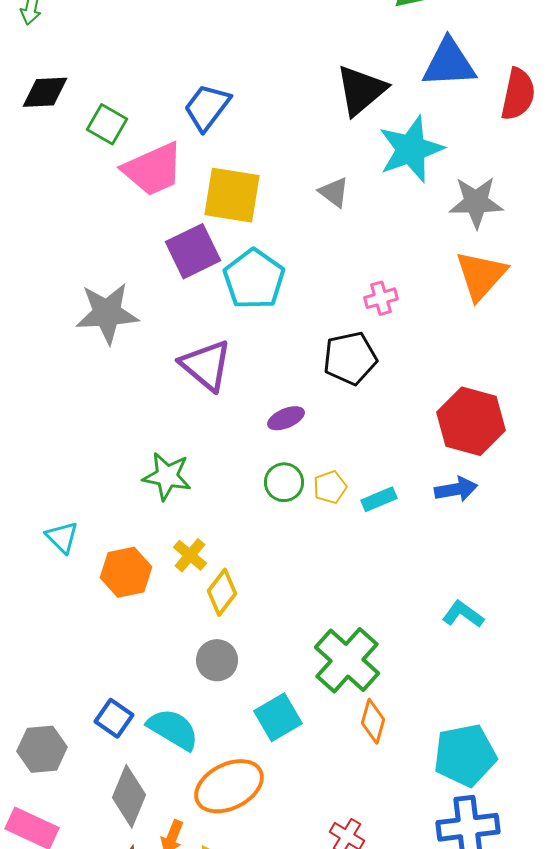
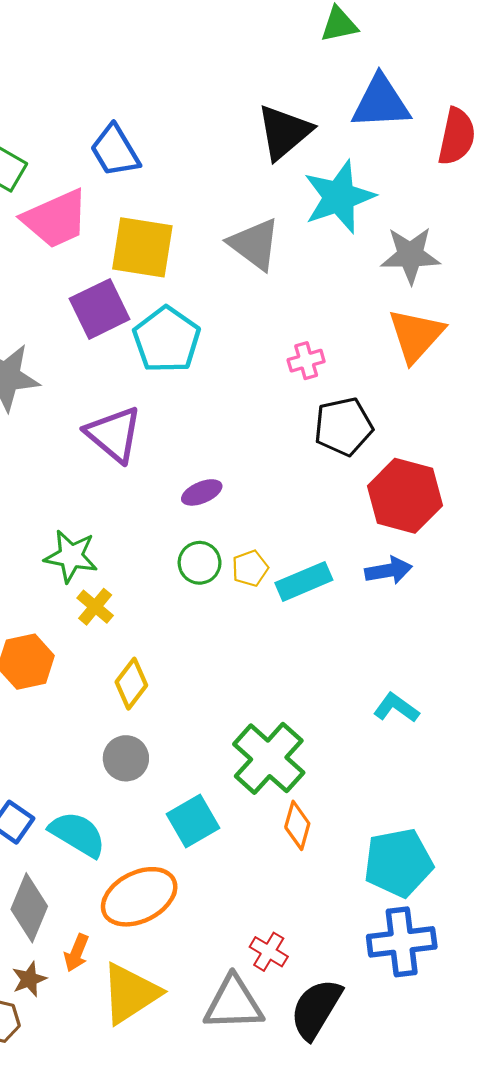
blue trapezoid: (207, 107) -> (115, 151), turned -68
gray triangle: (334, 192) -> (254, 244), size x1.6
black pentagon: (350, 358) -> (343, 427), moved
cyan rectangle: (379, 499) -> (304, 581), size x1.4
yellow cross: (190, 555) -> (95, 607), moved

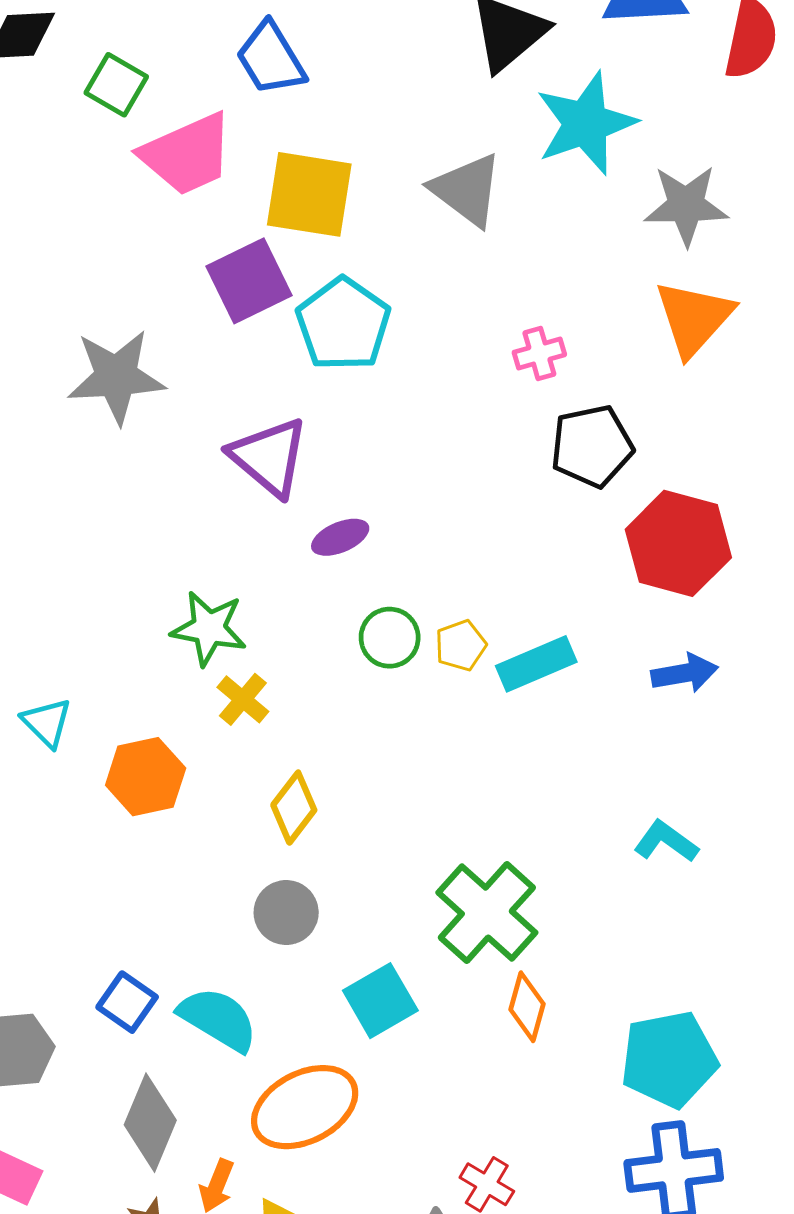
purple ellipse: (202, 492) -> (340, 537), moved
blue arrow: (388, 570) -> (685, 673), moved

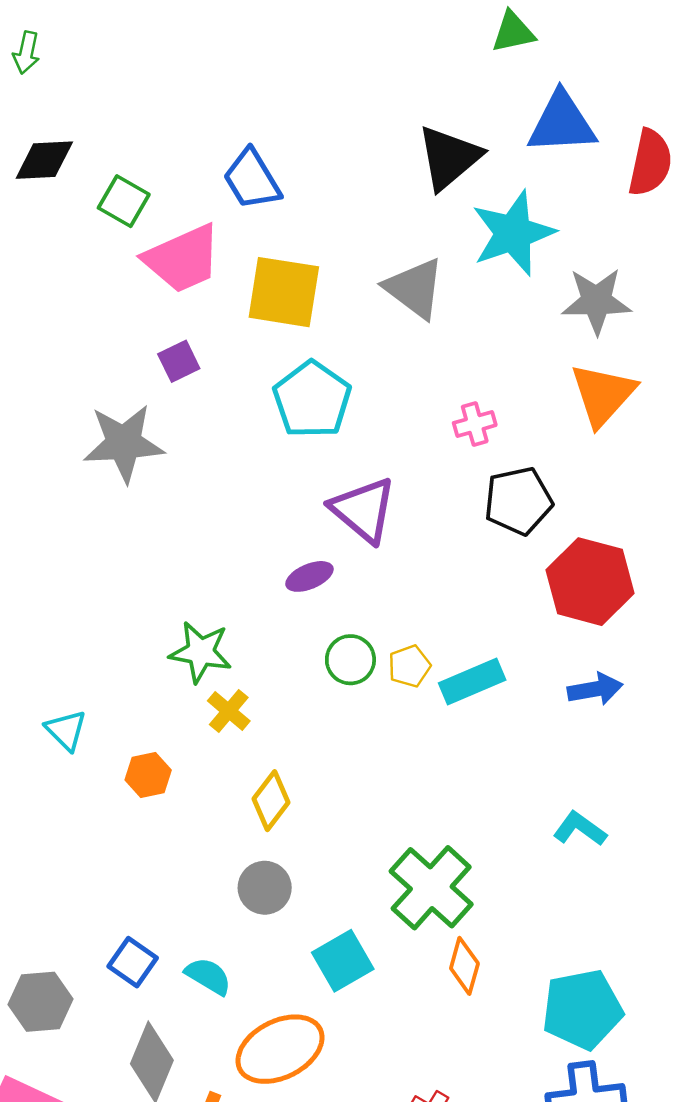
purple square: (249, 281) -> (179, 361), moved, size x0.6
purple triangle: (269, 457) -> (363, 510), moved
orange hexagon: (146, 777) -> (148, 775), size x0.7
cyan semicircle: (218, 1019) -> (208, 976), size x0.7

